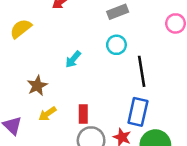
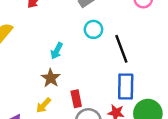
brown star: (37, 86) -> (51, 78), moved

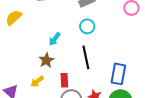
black line: (121, 49) -> (86, 57), moved
blue rectangle: (126, 86) -> (118, 74), moved

